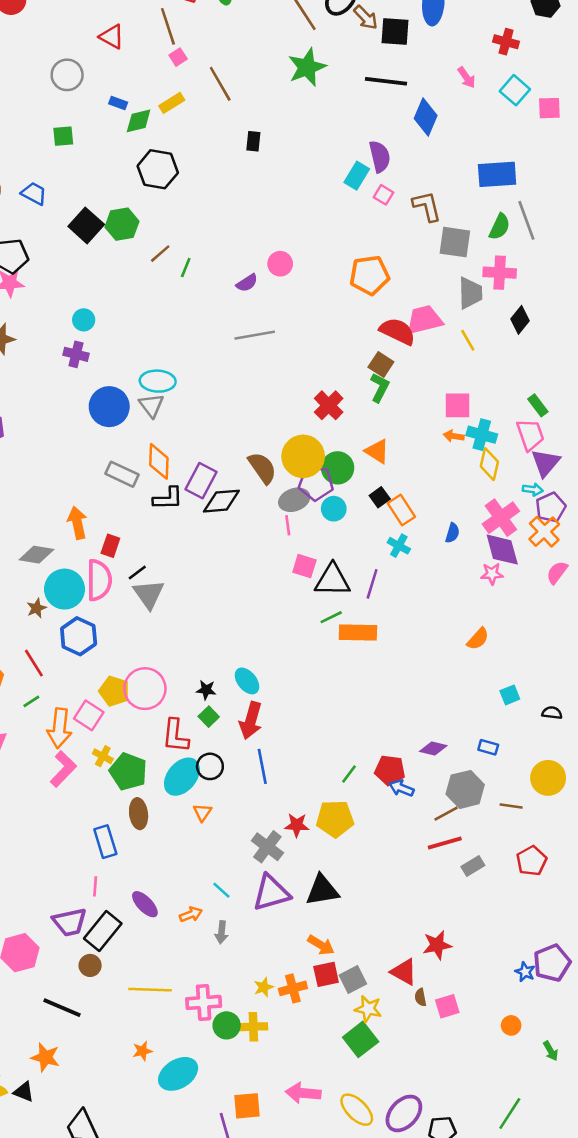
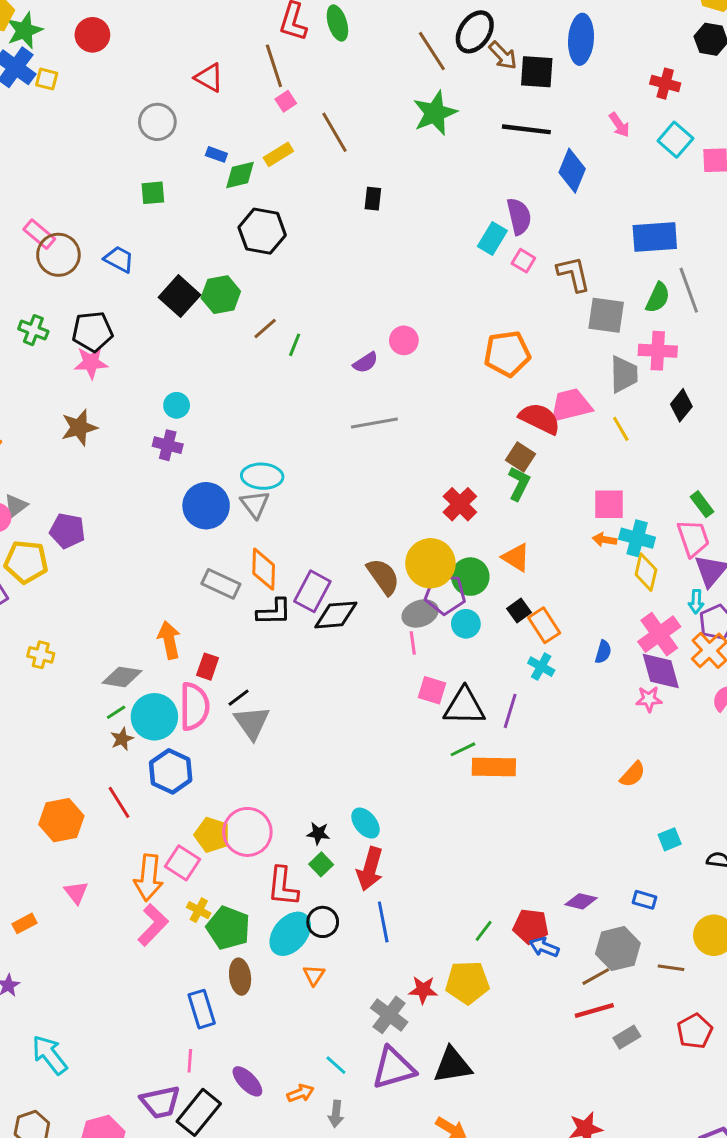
cyan arrow: (533, 490) -> (696, 602), turned 84
green line: (31, 701) -> (116, 712), moved

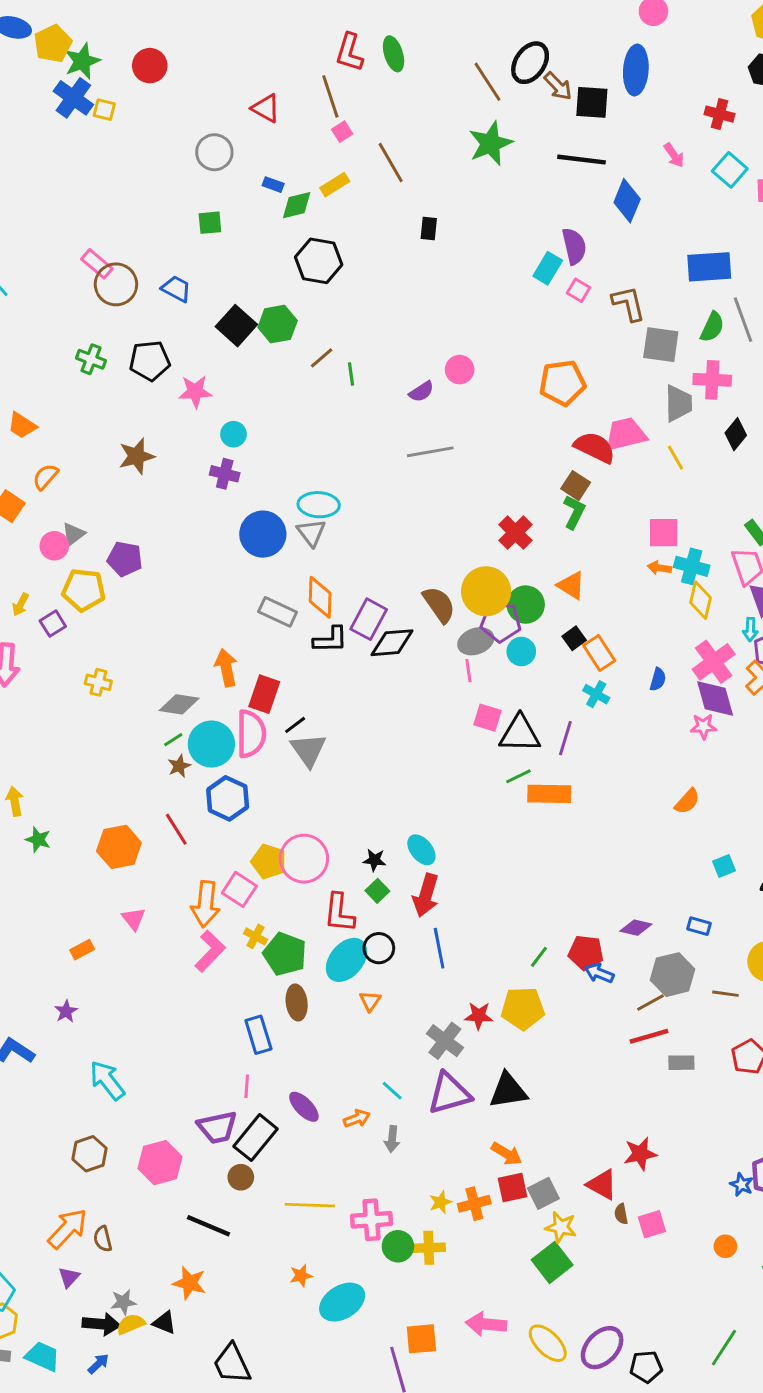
green line: (295, 345) -> (351, 374), turned -30
pink star: (91, 363) -> (195, 392), moved
red rectangle: (208, 667) -> (264, 694), size x1.4
gray rectangle: (627, 1037) -> (681, 1063), turned 30

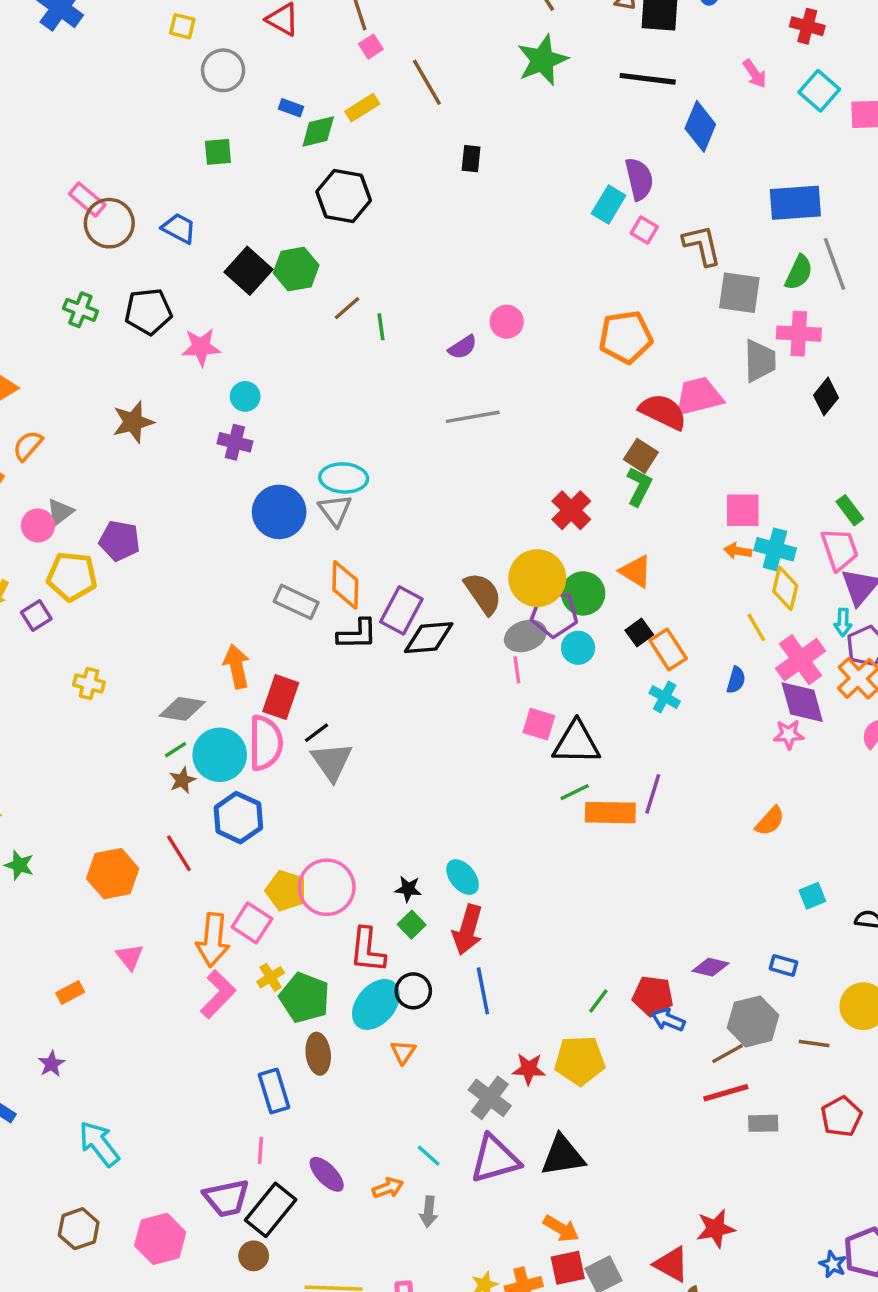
yellow square: (104, 110) -> (182, 26), moved
yellow line: (675, 458) -> (756, 627), moved
purple line: (565, 738) -> (653, 794), moved
yellow cross: (255, 936) -> (271, 977), turned 30

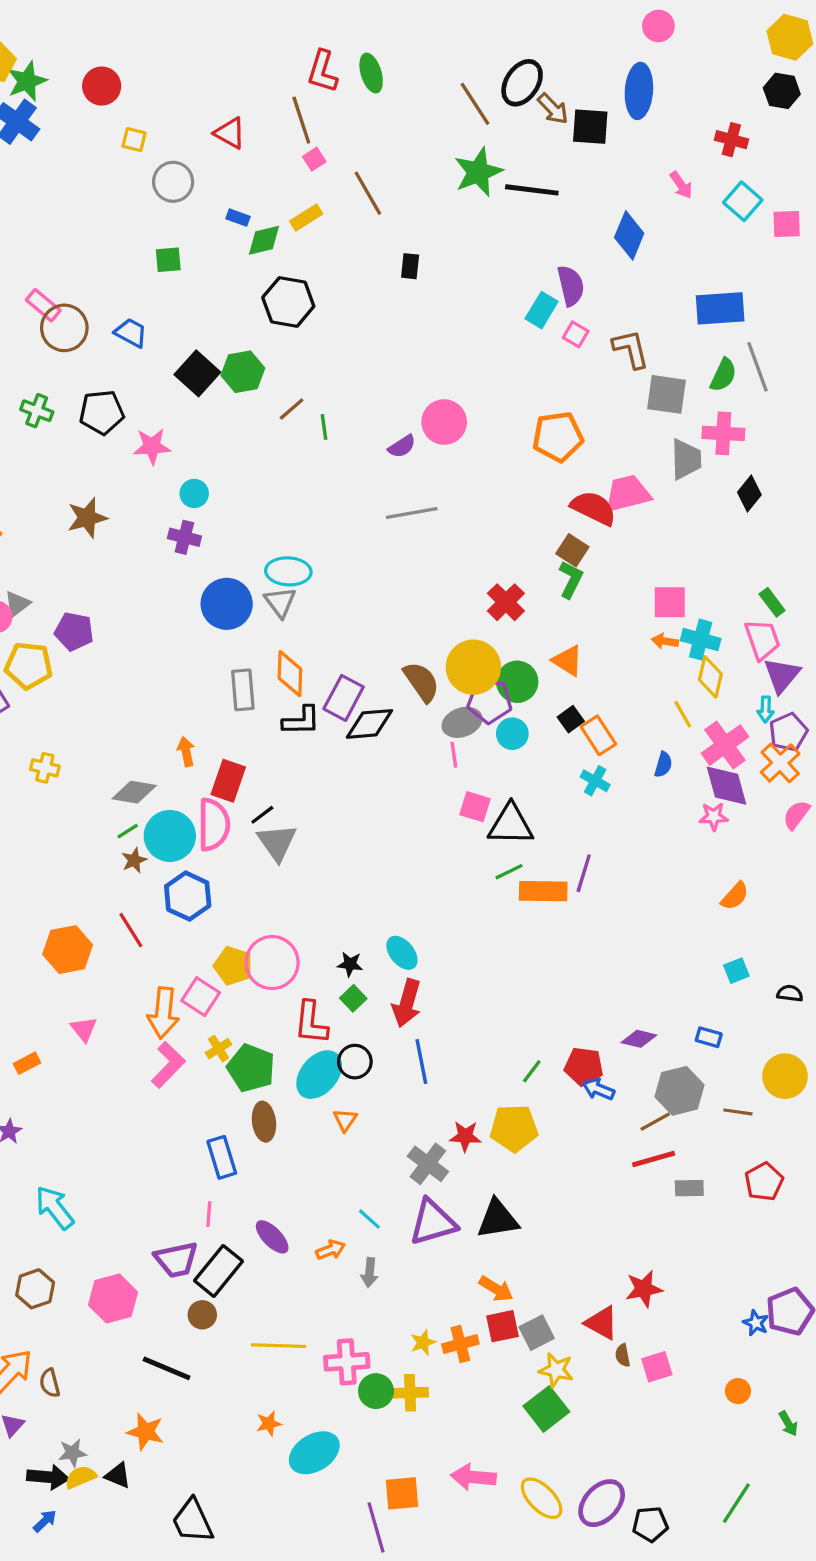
black line: (648, 79) -> (532, 190), moved
pink circle: (507, 322) -> (444, 422), size x1.4
gray rectangle: (296, 602) -> (243, 690), turned 60
orange arrow: (237, 666) -> (186, 752), size x0.7
orange semicircle: (770, 821) -> (735, 896), moved

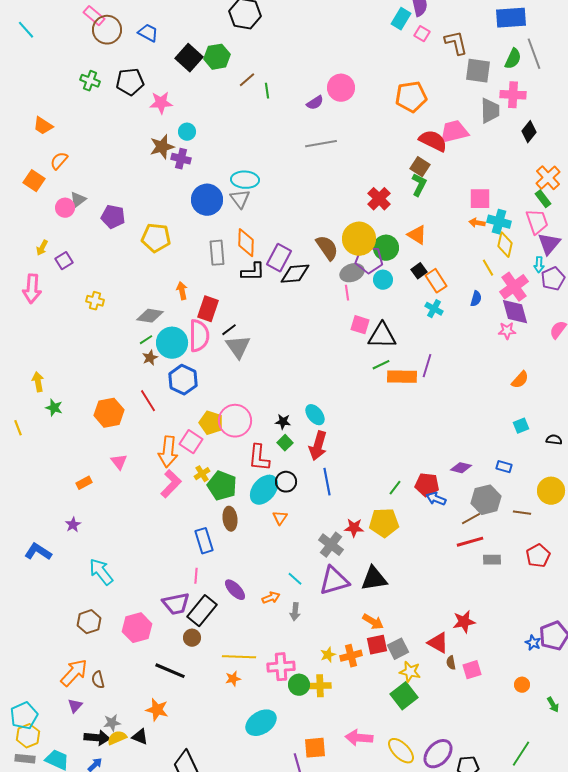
brown star: (87, 518) -> (162, 147), moved
yellow pentagon: (29, 666) -> (156, 238), moved
orange cross: (780, 763) -> (548, 178), moved
orange star: (269, 1424) -> (233, 679), moved

